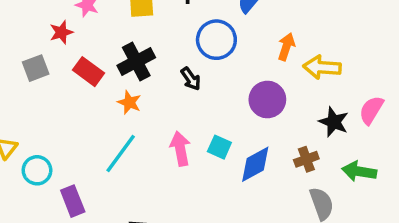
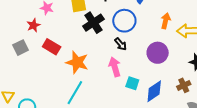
black cross: (136, 62) -> (93, 23), moved
black arrow: (191, 79) -> (121, 44), moved
orange star: (129, 102) -> (77, 62), size x1.6
pink arrow: (180, 149) -> (115, 67), moved

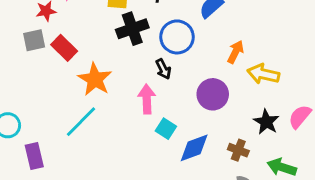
gray square: (20, 48) -> (34, 40), moved
brown cross: (184, 85) -> (238, 150), turned 32

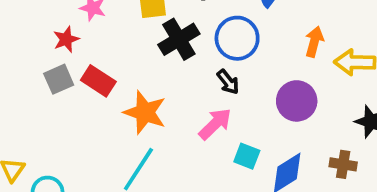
pink arrow: (147, 99) -> (215, 124), turned 60

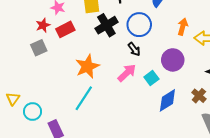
red rectangle: (98, 81) -> (65, 29), moved, turned -60
orange star: (145, 112) -> (87, 66), turned 30
cyan square: (247, 156) -> (151, 78), moved, turned 32
brown cross: (343, 164) -> (199, 96), turned 32

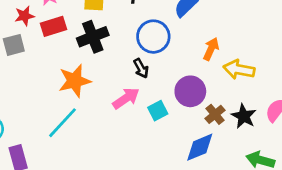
black cross: (106, 25) -> (93, 37), moved
brown cross: (199, 96) -> (215, 114), moved
blue diamond: (167, 100) -> (200, 147), moved

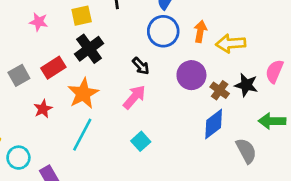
red star: (24, 16) -> (43, 109), moved
red rectangle: (53, 26) -> (53, 68), moved
blue circle: (153, 37) -> (163, 31), moved
cyan square: (158, 111) -> (141, 141), moved

